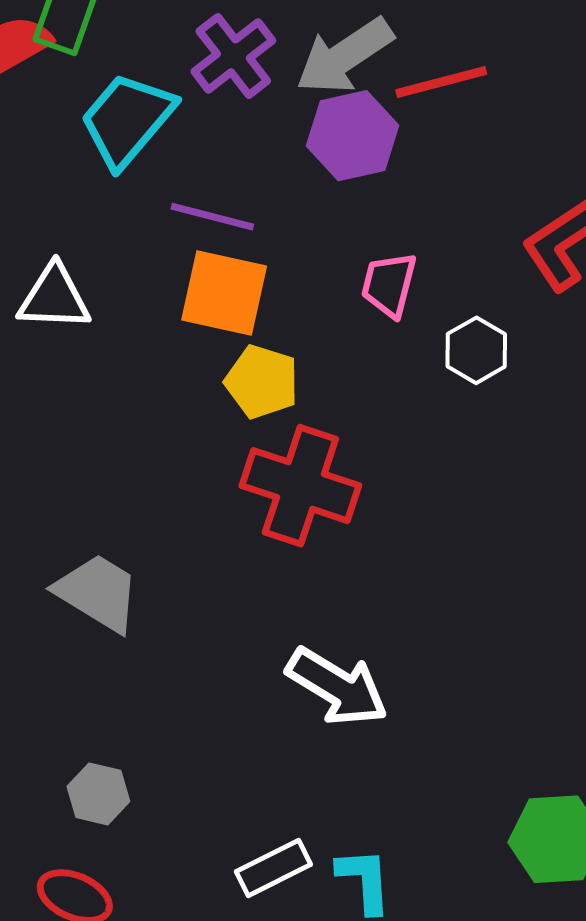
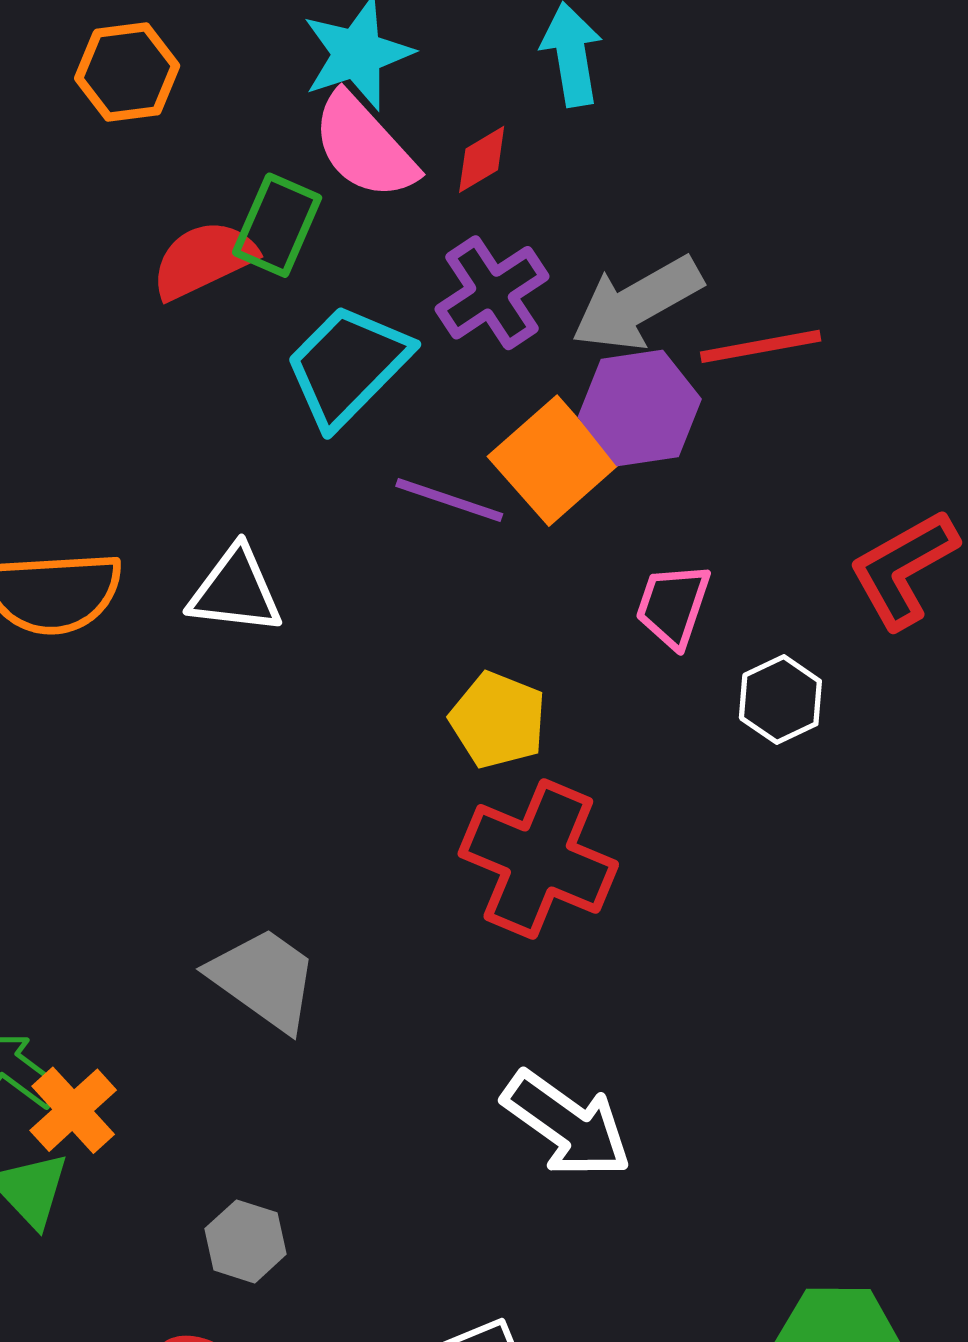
orange square: (224, 293) -> (553, 461), moved, turned 32

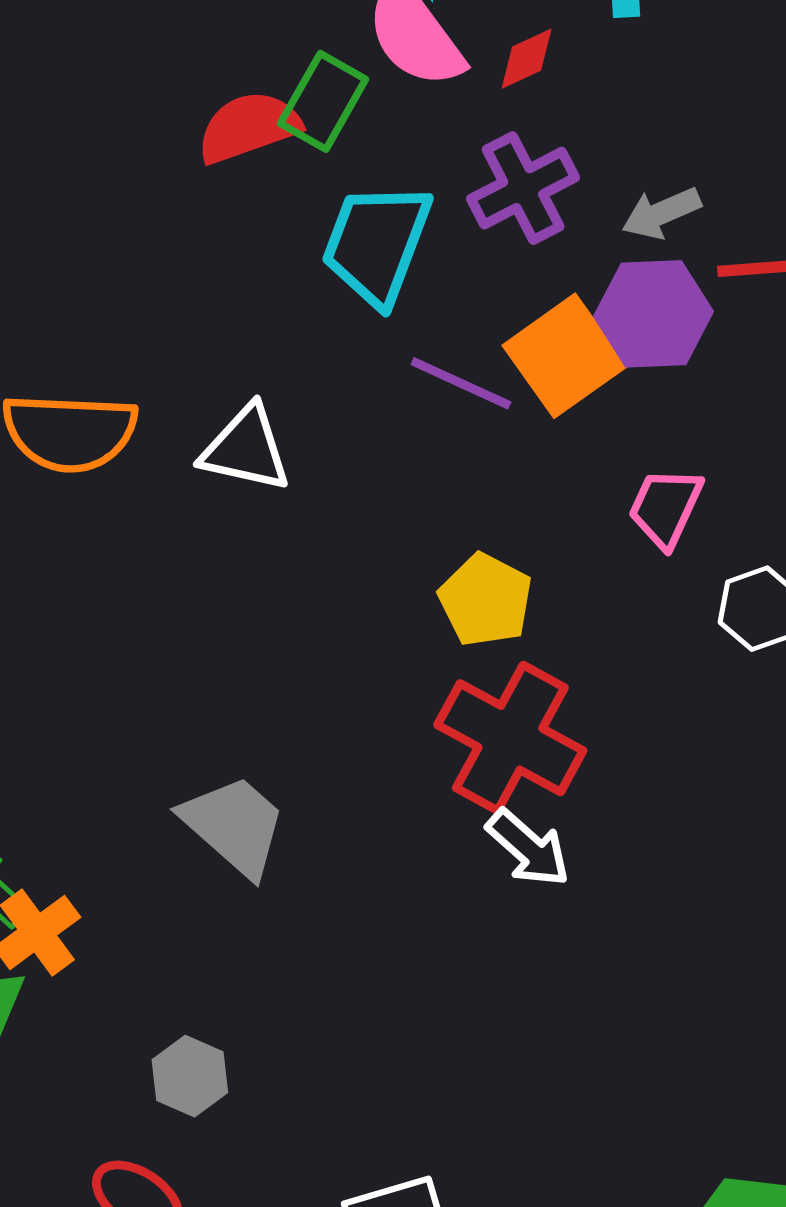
gray arrow: (637, 303) -> (661, 213), size x0.6
cyan trapezoid: (348, 366) -> (377, 244), turned -30
white arrow: (567, 1125) -> (528, 848), moved, size x0.7

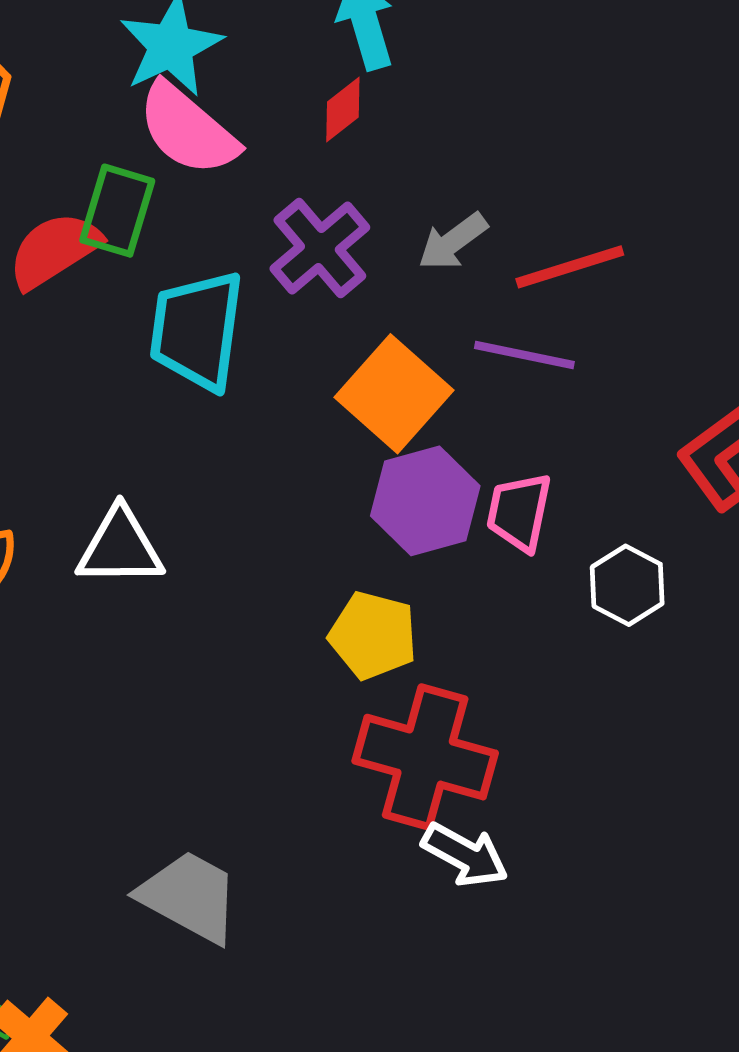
red diamond: (527, 59) -> (343, 110), moved
purple hexagon: (654, 314) -> (425, 501), moved
purple line: (461, 383) -> (524, 355), moved

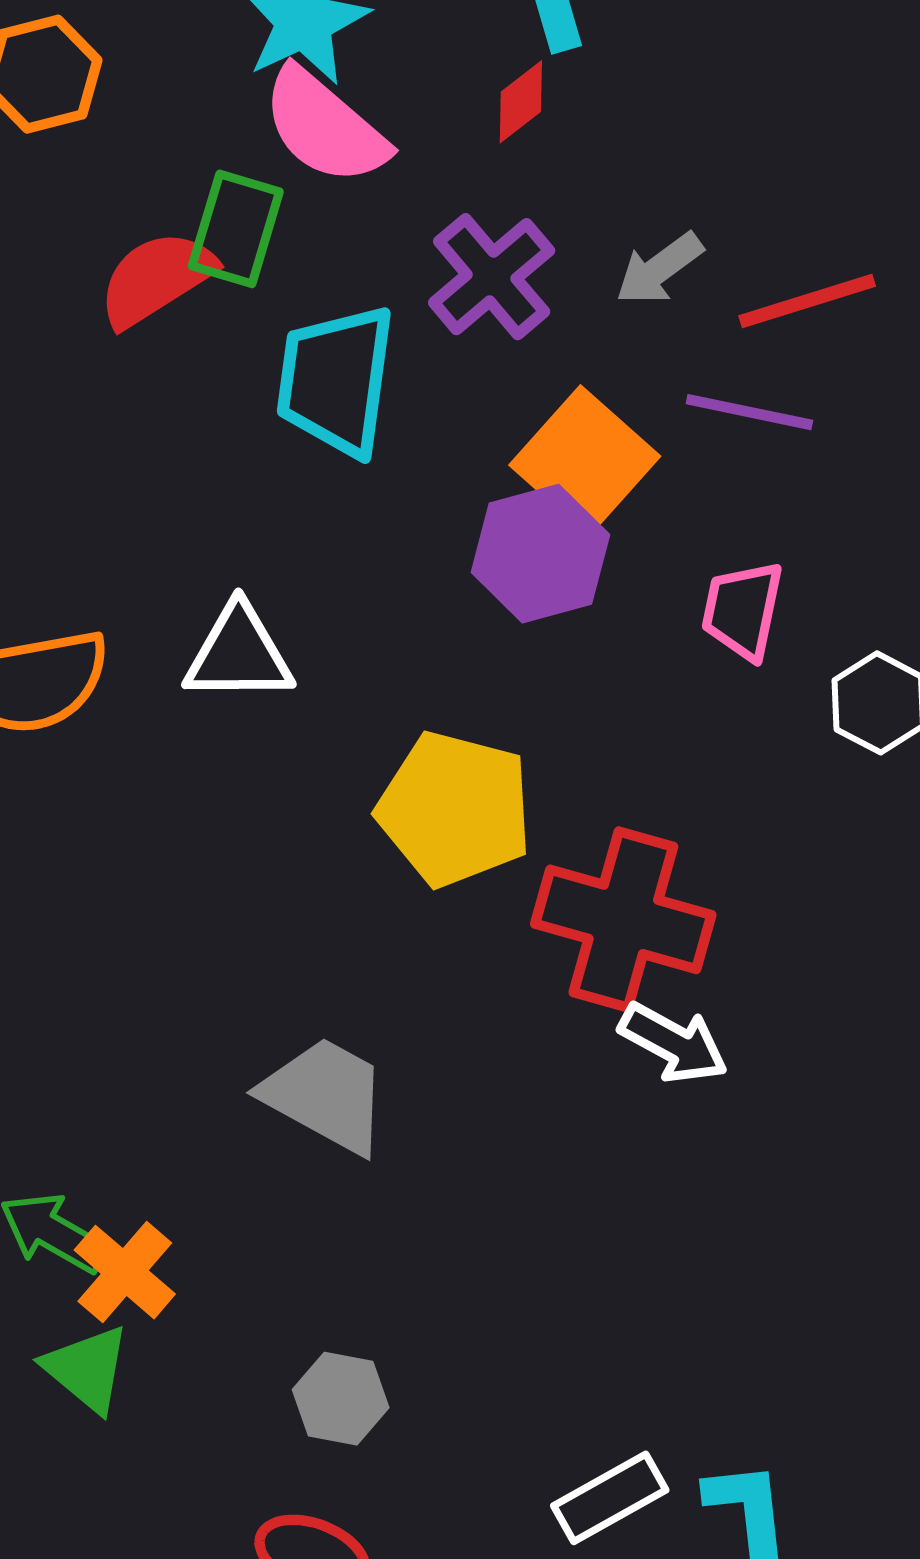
purple hexagon: (425, 501) -> (540, 554), moved
yellow pentagon: (373, 635) -> (455, 809), moved, size x1.4

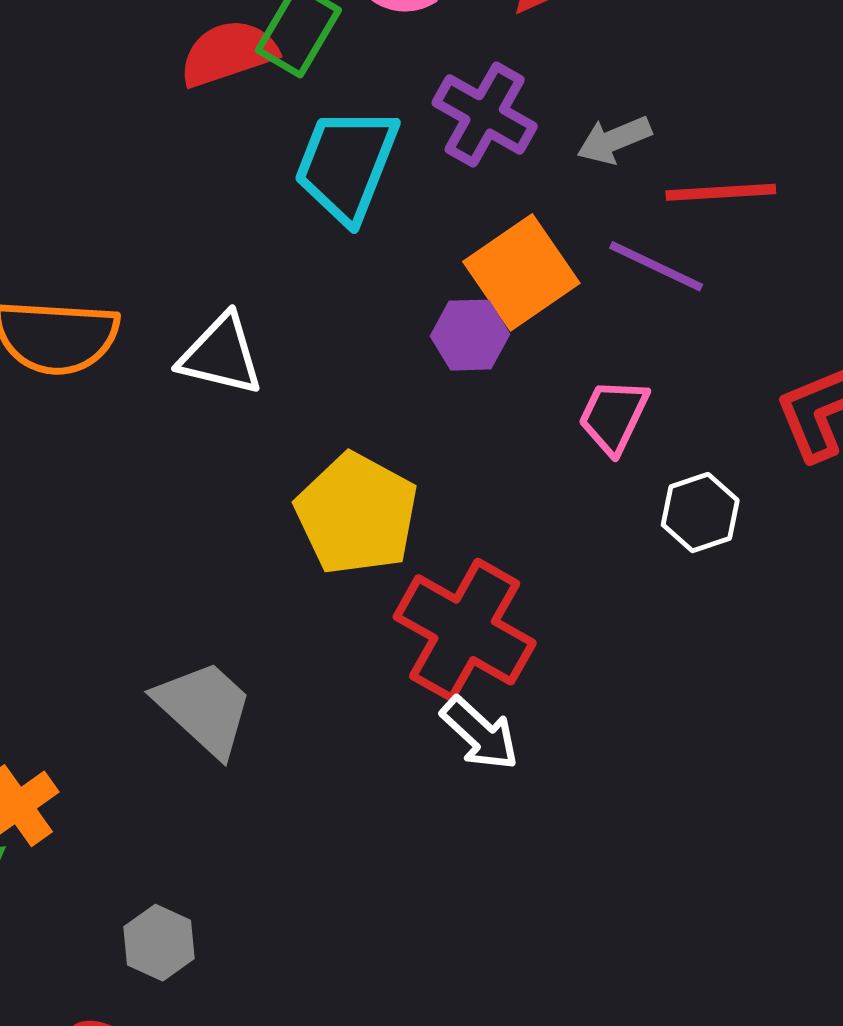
purple cross: (492, 277) -> (485, 114), turned -34
purple hexagon: (540, 554) -> (470, 335), size x0.7

